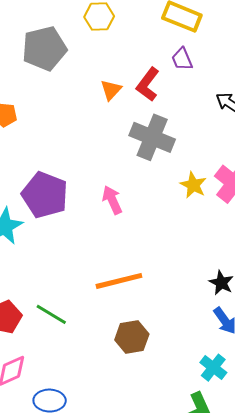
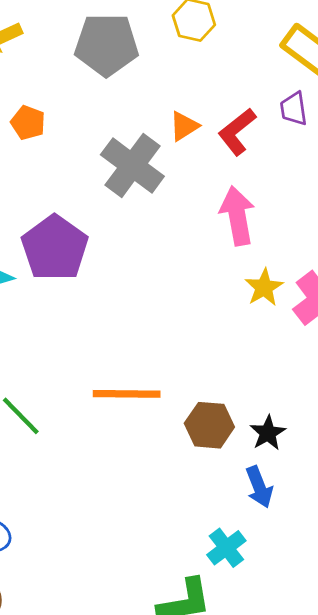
gray cross: (152, 137) -> (132, 166), moved
pink arrow: (112, 200) -> (237, 216), moved, size x1.4
brown hexagon: (132, 337) -> (209, 425), moved

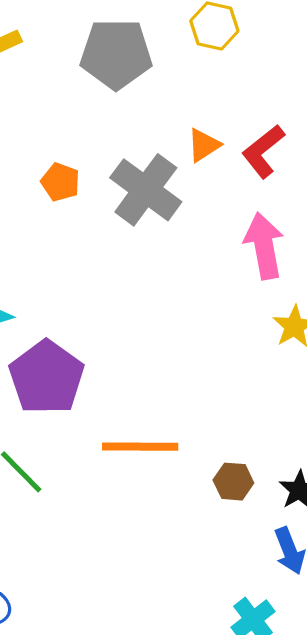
orange pentagon: (28, 123) -> (60, 182), moved
purple pentagon: (55, 248) -> (46, 377), moved
brown hexagon: (209, 425) -> (233, 482), size x0.7

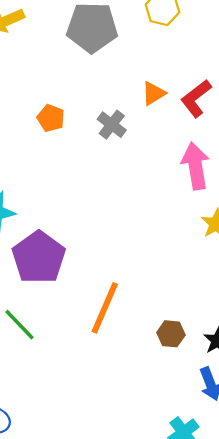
gray cross: (146, 190) -> (112, 125), size x0.6
orange line: (140, 447) -> (105, 308), turned -68

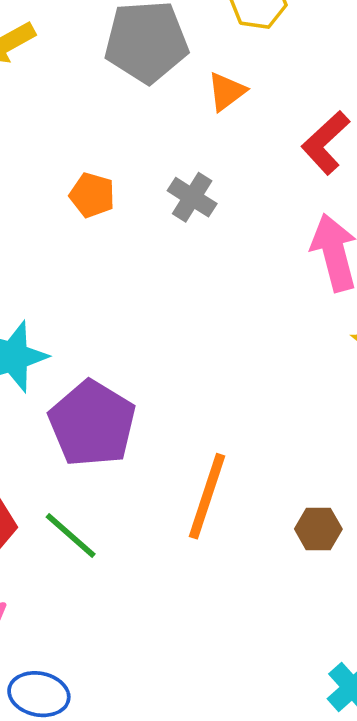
orange triangle: (154, 93) -> (227, 92), moved

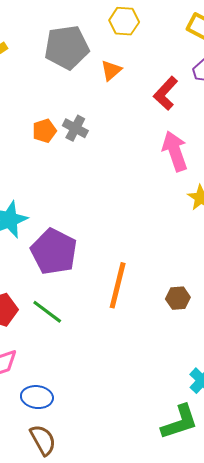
orange pentagon: (92, 195) -> (44, 131), turned -30
gray cross: (192, 197) -> (75, 128), moved

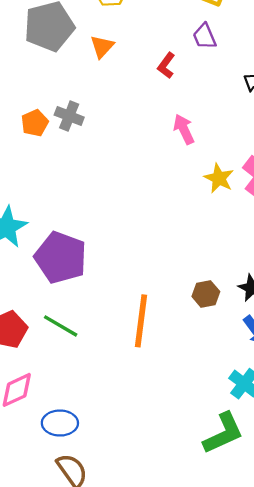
red L-shape: (166, 93) -> (166, 65), size x0.7
pink arrow: (175, 151) -> (184, 129), size x0.7
orange line: (118, 285) -> (141, 321), moved

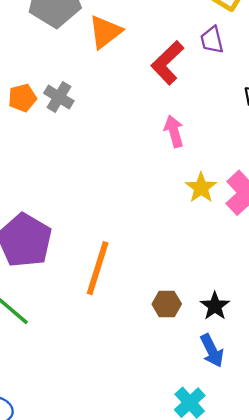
orange triangle: (102, 47) -> (105, 32), size x1.4
red L-shape: (166, 65) -> (167, 63), size x1.6
orange line: (141, 321) -> (98, 268), moved

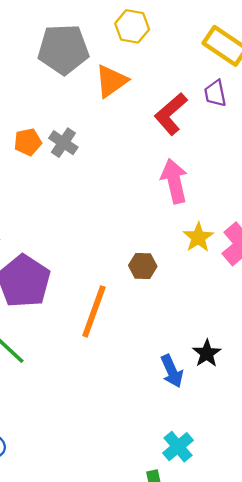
pink arrow: (174, 131) -> (174, 181), size x1.4
brown hexagon: (167, 304) -> (143, 266), moved
blue arrow: (212, 351) -> (172, 371), moved

